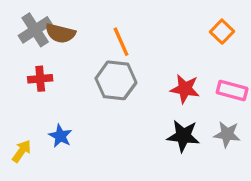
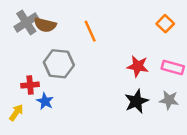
red cross: (40, 79) -> (30, 85), moved
gray hexagon: (116, 80) -> (59, 64), moved
black star: (183, 136) -> (136, 101), turned -30

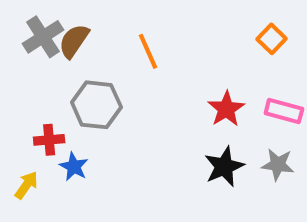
brown semicircle: (45, 25) -> (74, 41), turned 110
red star: (138, 66) -> (226, 109), turned 30

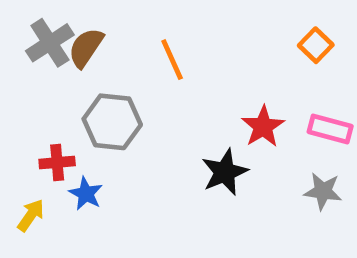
black star: (224, 167) -> (225, 172), moved

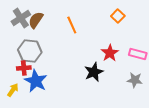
orange square: (316, 45) -> (118, 16), moved
gray hexagon: (112, 122) -> (30, 51), moved
blue star: (86, 194) -> (36, 81), size x1.6

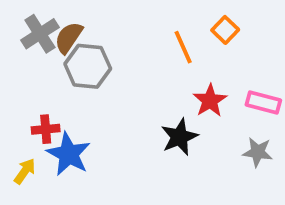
orange line: (72, 25) -> (183, 47), moved
gray hexagon: (30, 51) -> (88, 66), moved

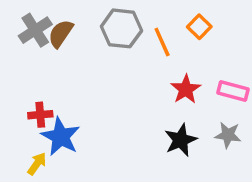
gray hexagon: (88, 66) -> (121, 28), moved
black star: (179, 137) -> (181, 140), moved
yellow arrow: (25, 171) -> (37, 164), moved

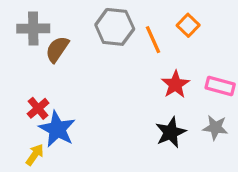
gray cross: (35, 30) -> (33, 28), turned 32
brown semicircle: (61, 34) -> (57, 49), moved
red cross: (40, 115) -> (38, 108), turned -35

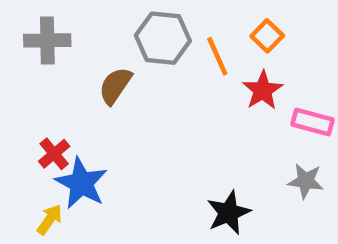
brown semicircle: (57, 49) -> (115, 86), moved
red star: (175, 84) -> (263, 90), moved
black star: (171, 132) -> (229, 213), moved

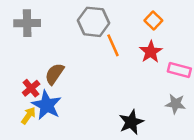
orange line: (217, 56) -> (113, 45), moved
brown semicircle: (115, 86) -> (54, 74), moved
yellow arrow: (50, 219) -> (28, 116), moved

